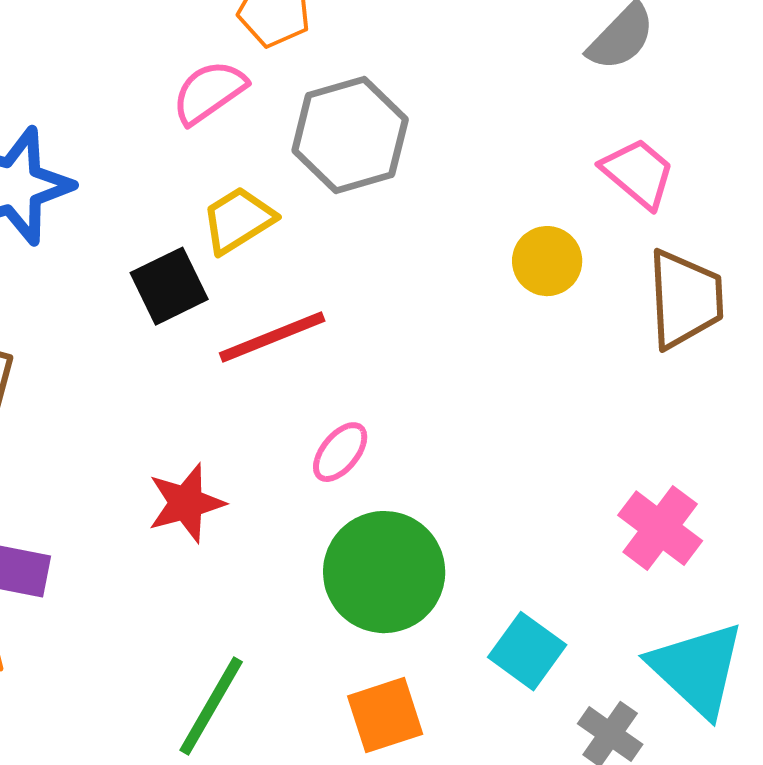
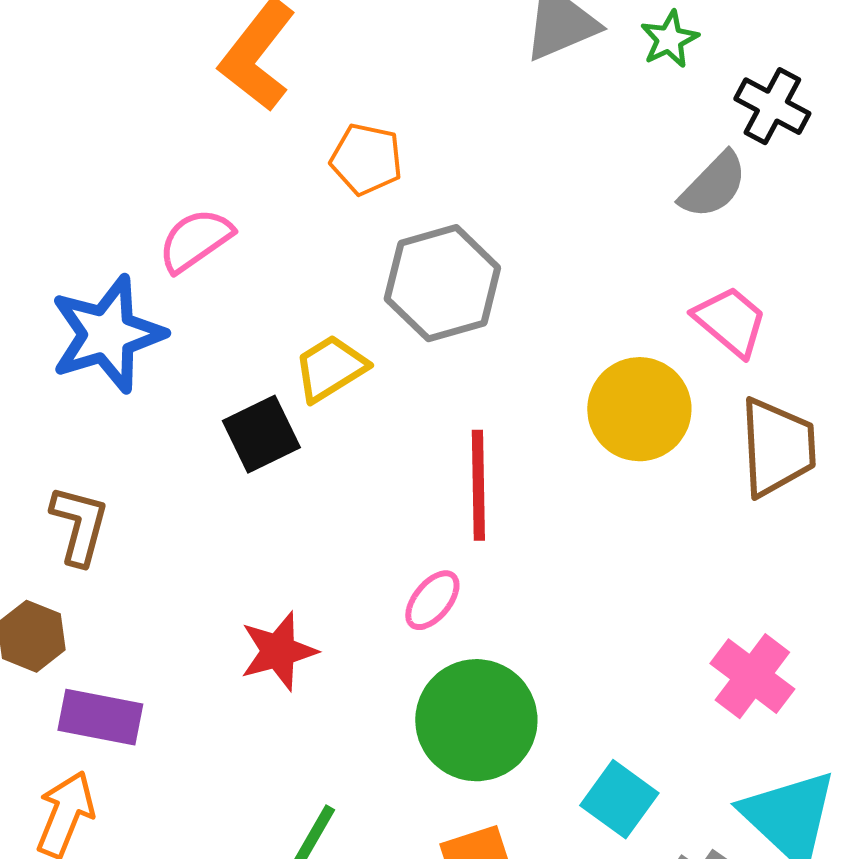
pink semicircle: (209, 92) -> (195, 240), moved
yellow circle: (547, 261) -> (639, 409), size x1.5
red line: (272, 337) -> (478, 485), moved, turned -69

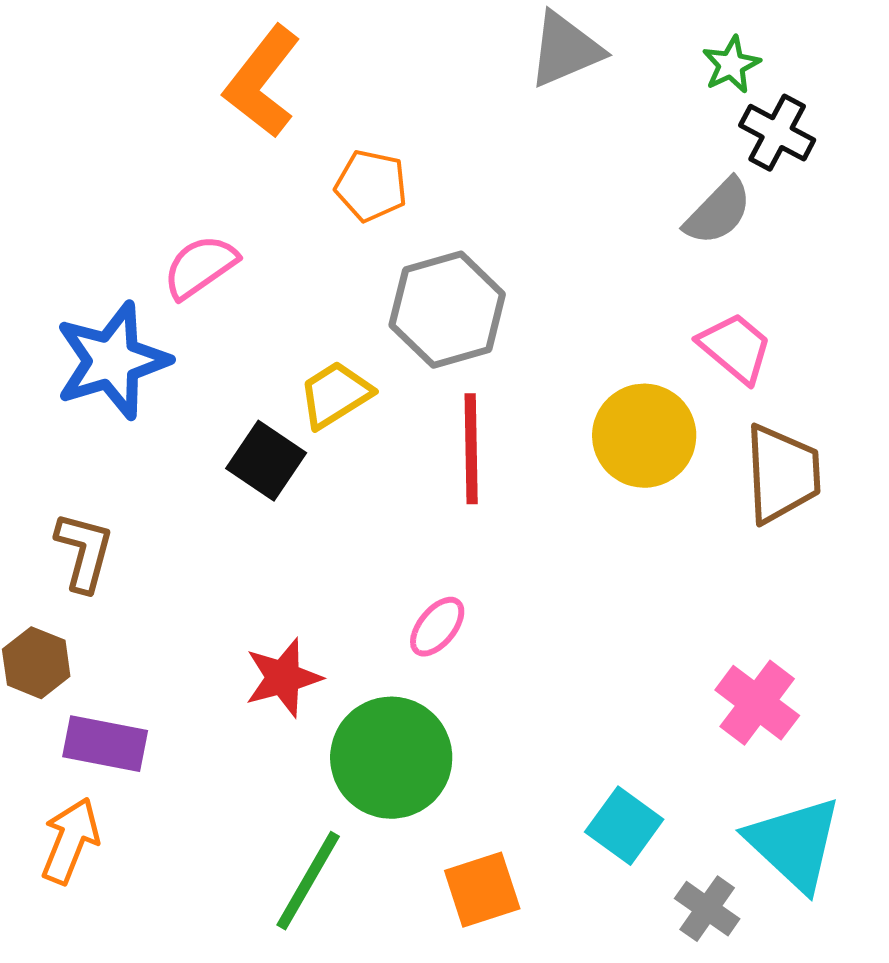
green star: (669, 39) -> (731, 65), moved
black square: (261, 434) -> (266, 461), turned -30
red line: (478, 485) -> (471, 449), moved
green circle: (476, 720) -> (391, 758), moved

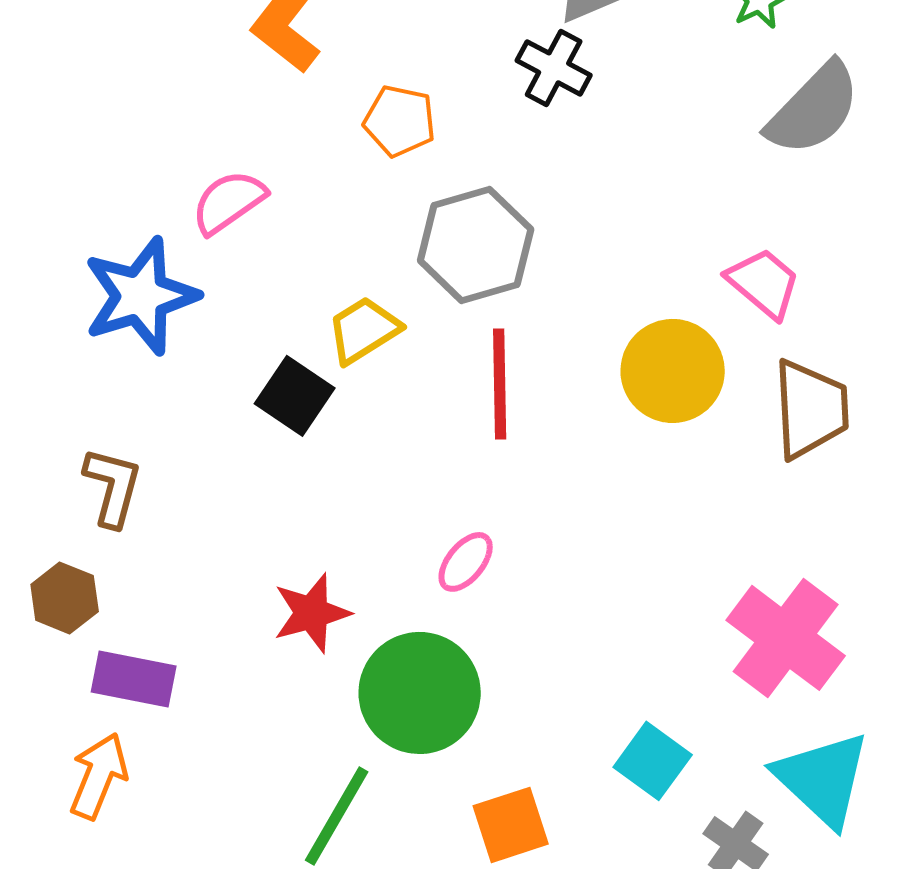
black cross: (777, 133) -> (554, 68), moved
gray semicircle: (718, 212) -> (814, 109), moved, size x1.4
pink cross: (757, 703) -> (786, 638), size x1.4

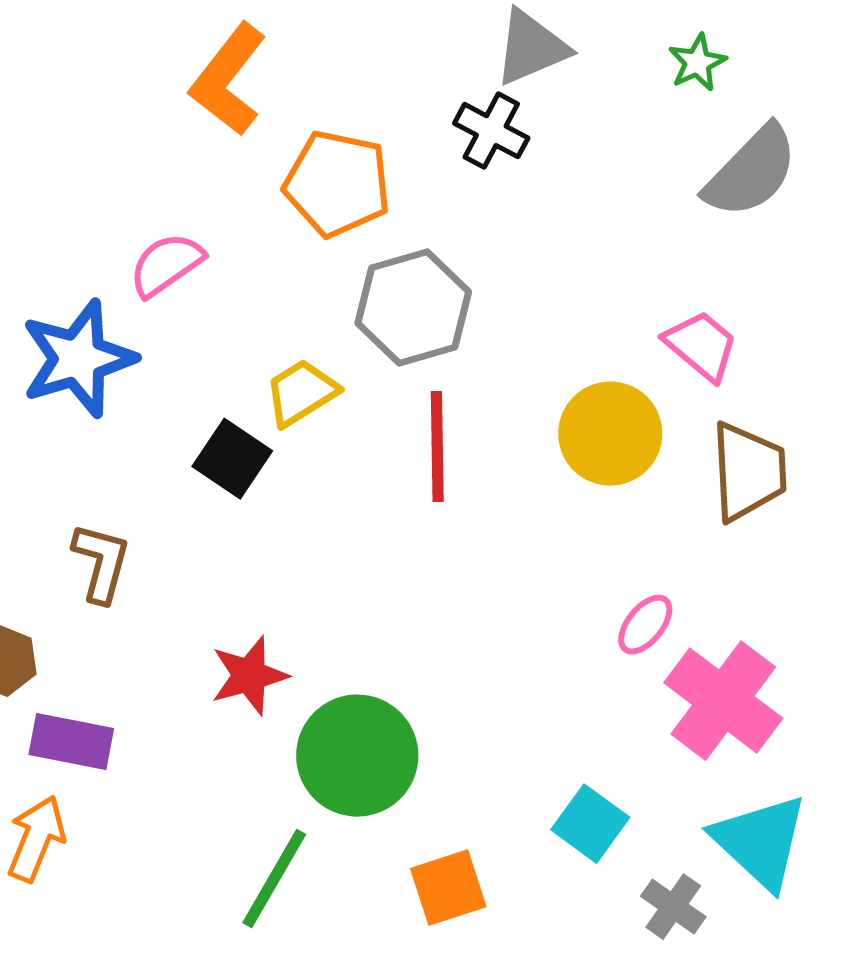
orange pentagon: (400, 121) -> (337, 184), size x1.5
brown L-shape: (113, 487) -> (101, 563), moved
pink ellipse: (466, 562) -> (645, 625), moved

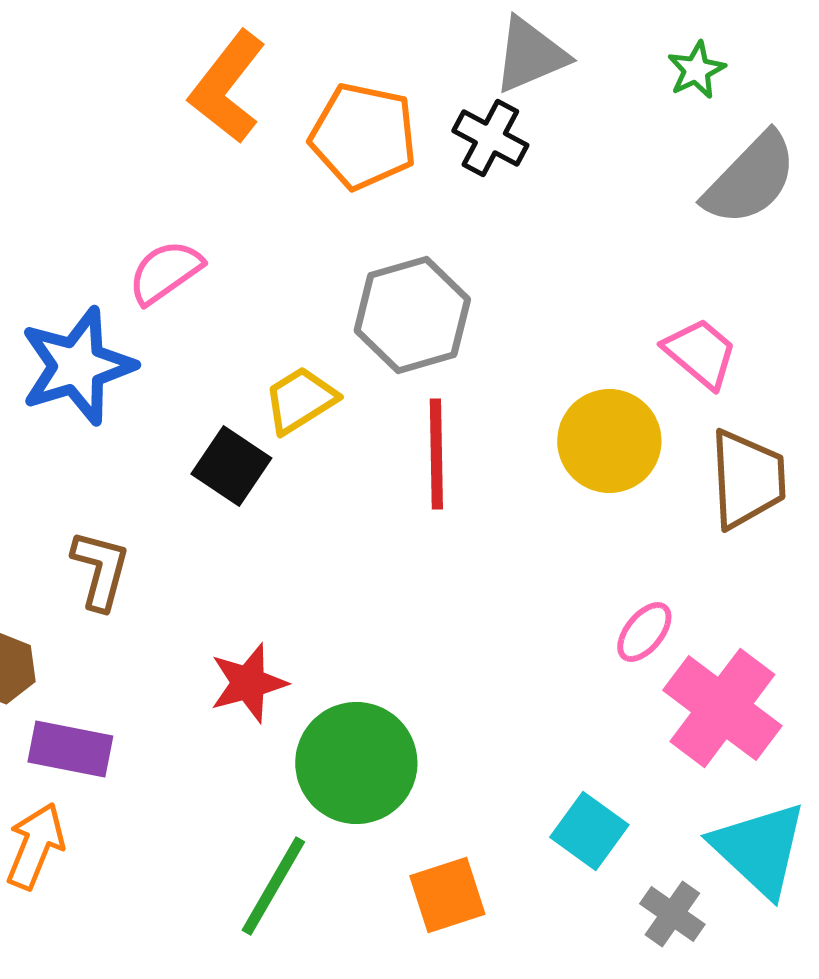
orange pentagon: (337, 184) -> (363, 136), moved

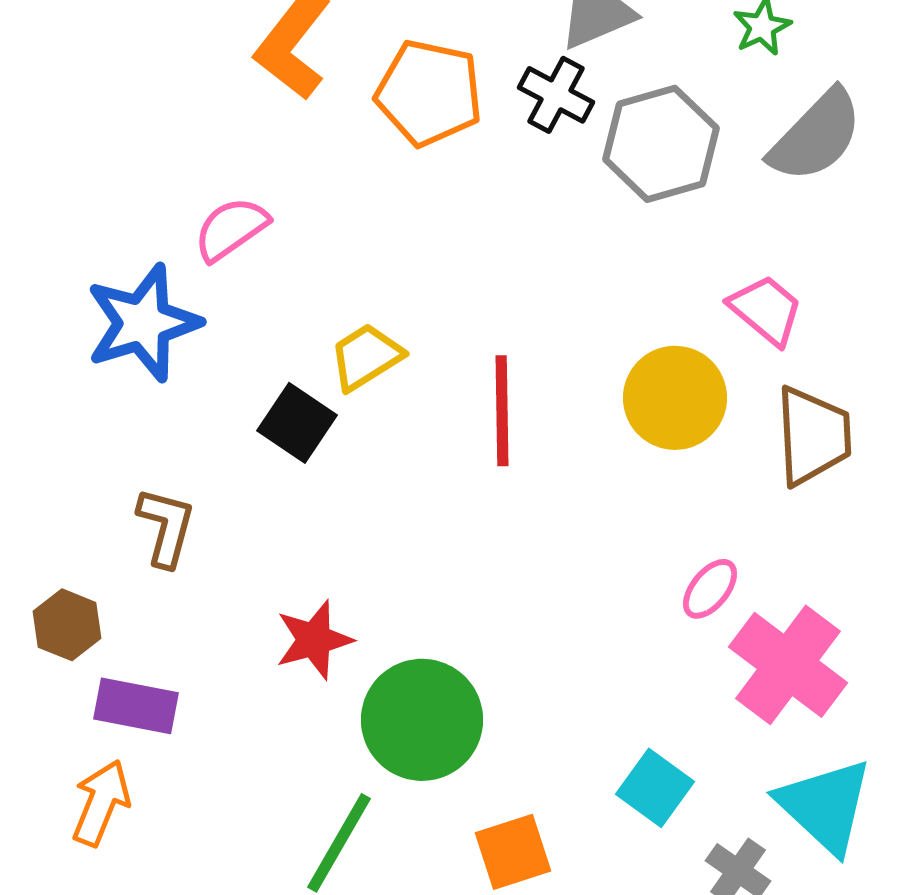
gray hexagon: (412, 315) -> (661, 144), moved

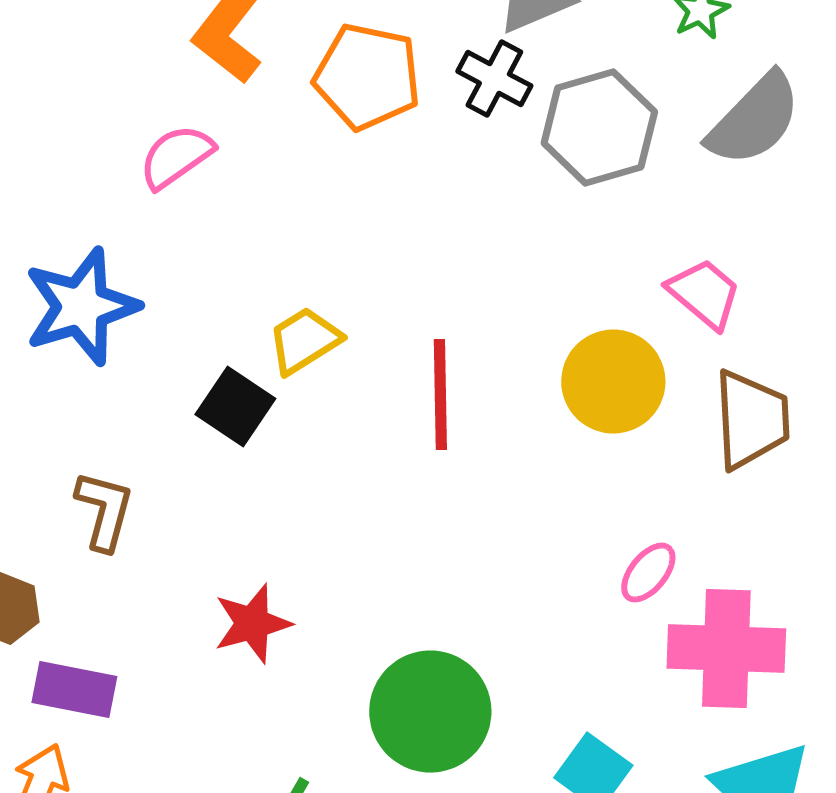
pink semicircle: (231, 229) -> (176, 157), moved
pink cross: (788, 665) -> (726, 649), turned -35
green circle: (422, 720) -> (430, 712), moved

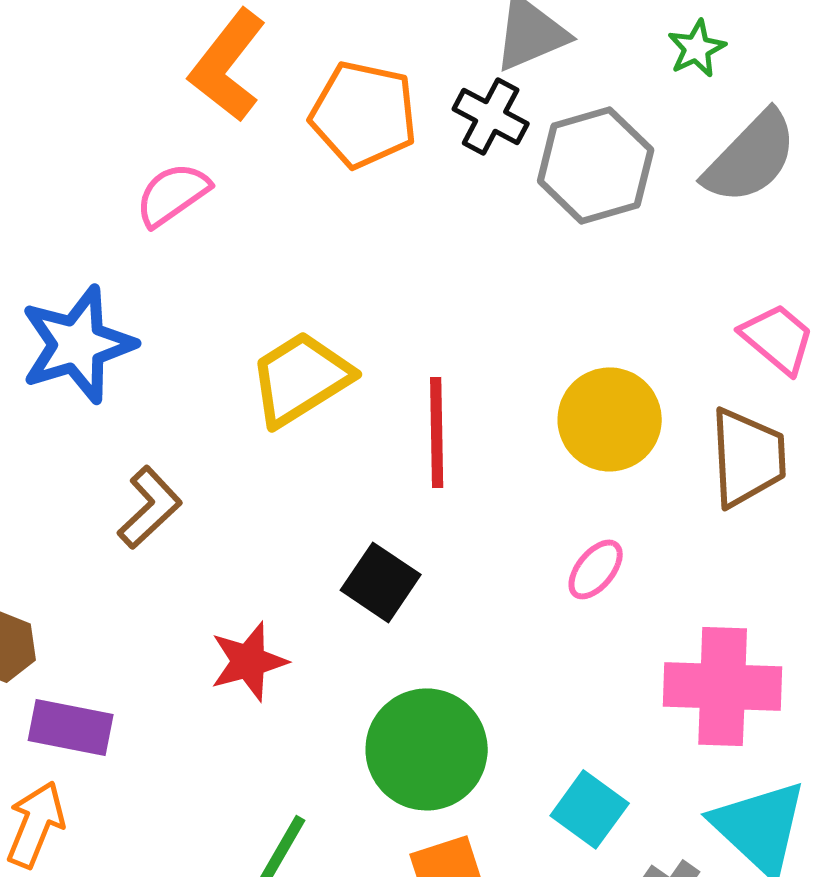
pink trapezoid: (704, 294) -> (778, 338), moved
yellow trapezoid: (304, 341) -> (301, 378), size x1.4
black square: (235, 407) -> (381, 582), moved
brown L-shape: (104, 511) -> (150, 507), moved, turned 32
pink ellipse: (648, 573) -> (596, 569), moved

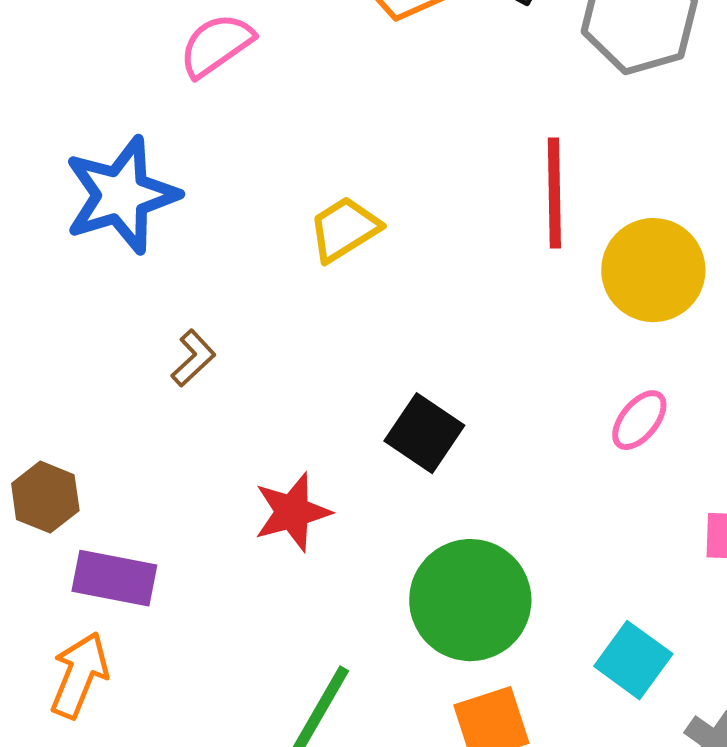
yellow trapezoid: (301, 378) -> (344, 229), size x0.7
red line: (437, 432) -> (554, 193), moved
brown L-shape: (150, 507) -> (193, 358), size x0.7

